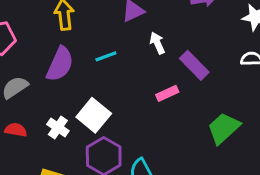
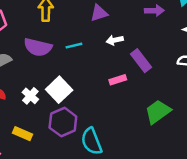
white arrow: (157, 43) -> (115, 40), turned -84
purple semicircle: (60, 64) -> (38, 47), turned 72

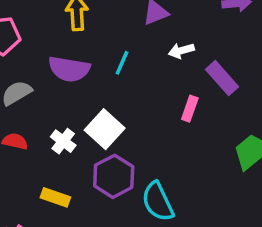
cyan line: (74, 46) -> (122, 63), turned -49
pink rectangle: (118, 80) -> (190, 109), turned -49

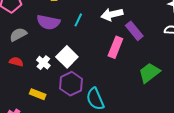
white arrow: (181, 51) -> (112, 14), size x1.5
pink rectangle: (190, 109) -> (115, 47), size x1.5

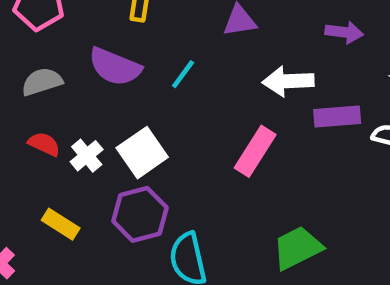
white arrow: (112, 14) -> (288, 81), moved
purple rectangle: (134, 31) -> (337, 117), moved, turned -66
red semicircle: (16, 62) -> (44, 144), moved
green trapezoid: (149, 73) -> (297, 248), moved

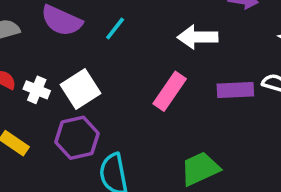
purple rectangle: (337, 117) -> (235, 90), moved
white cross: (87, 156) -> (37, 90), turned -30

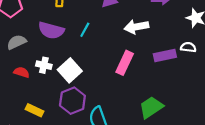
white cross: (37, 90) -> (44, 65), moved

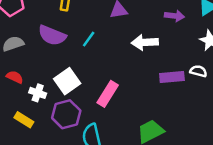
pink rectangle: (125, 63) -> (108, 94), moved
white cross: (44, 65) -> (38, 93), moved

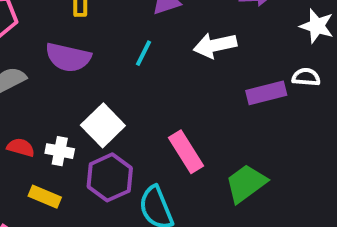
cyan line: (89, 39) -> (144, 53), moved
red semicircle: (15, 77) -> (21, 147), moved
pink rectangle: (108, 94) -> (186, 152), moved, turned -55

